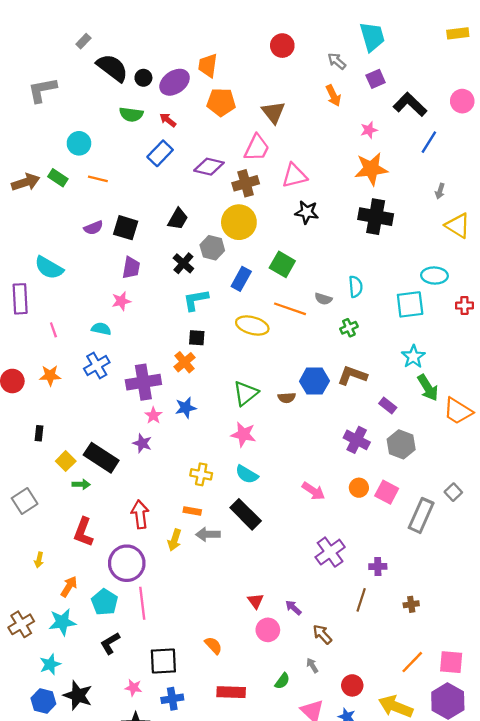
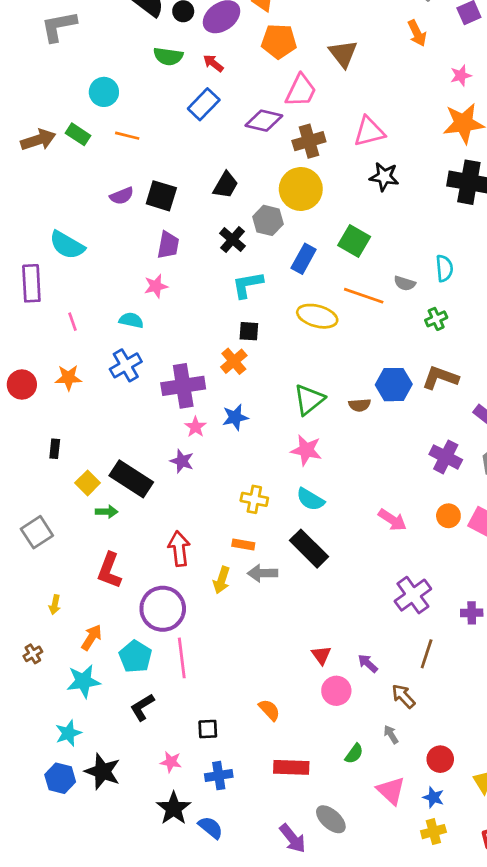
pink trapezoid: (257, 148) -> (301, 91), moved
brown line: (361, 600) -> (427, 654), moved
brown cross: (21, 624) -> (33, 654), moved, size x0.6
black square: (163, 661) -> (208, 729), size x0.6

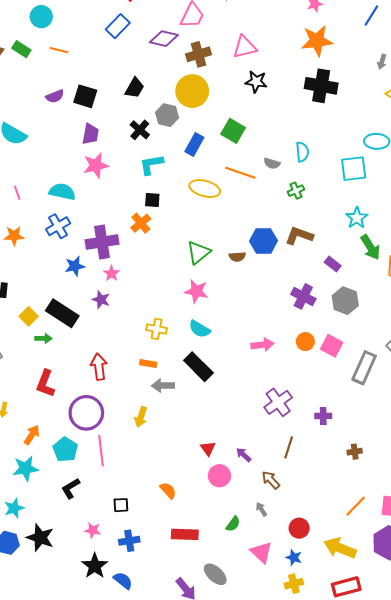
pink star: (156, 286) -> (96, 165), moved, size x1.4
cyan semicircle: (131, 320) -> (62, 192), size x1.4
blue star: (235, 417) -> (75, 266), moved
pink arrow: (392, 520) -> (262, 345), turned -40
yellow arrow: (221, 580) -> (141, 417), moved

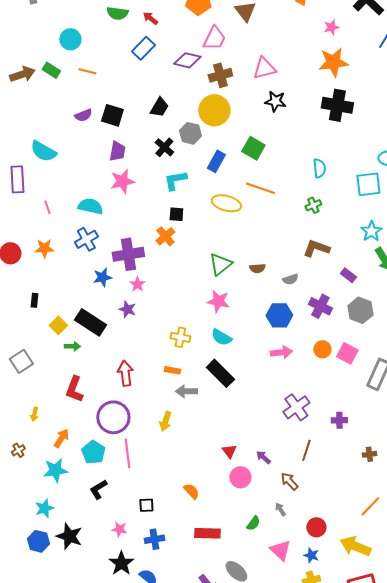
gray semicircle: (272, 163) -> (290, 279), moved, turned -35
blue hexagon: (263, 241) -> (279, 315), moved

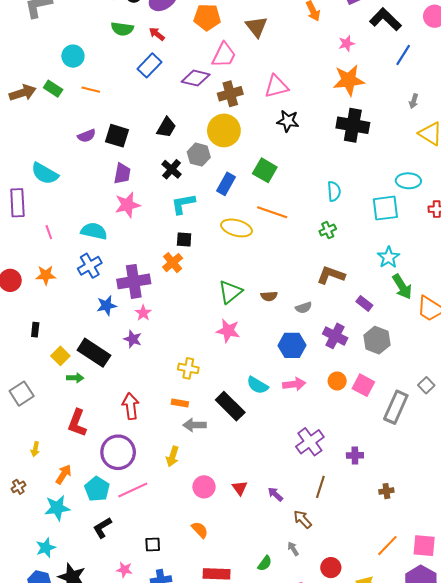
cyan semicircle: (221, 337) -> (257, 385), moved
pink line: (127, 453) -> (133, 490), turned 72
pink circle: (240, 477) -> (204, 487), moved

